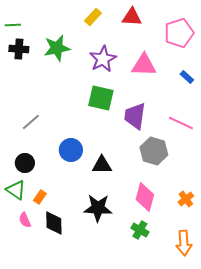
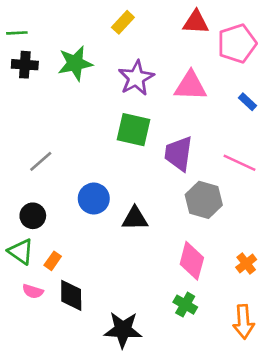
red triangle: (132, 17) -> (196, 22), moved
black star: (98, 208) -> (123, 330), moved
pink semicircle: (25, 220) -> (33, 291), turned -49

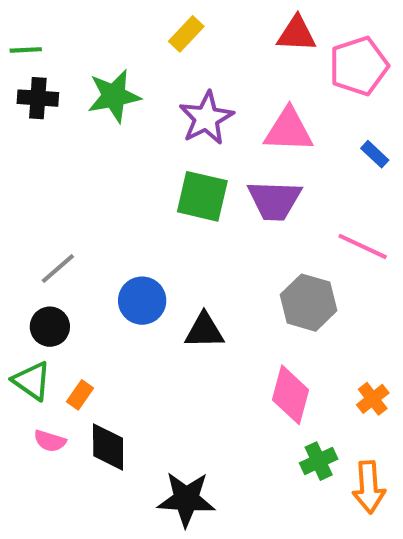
purple trapezoid: (179, 153) -> (274, 200), moved, turned -96
gray line: (41, 161) -> (58, 268), moved
green cross: (185, 305) -> (319, 461), moved, turned 35

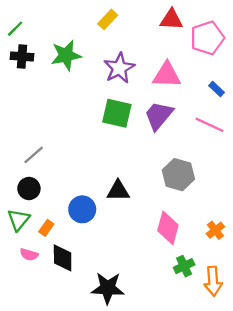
green line: (26, 50) -> (15, 29), turned -42
purple trapezoid: (274, 200) -> (159, 116), turned 128
pink line: (363, 246) -> (210, 125), moved
blue circle: (142, 301) -> (82, 209), moved
green triangle: (32, 381) -> (19, 220), turned 35

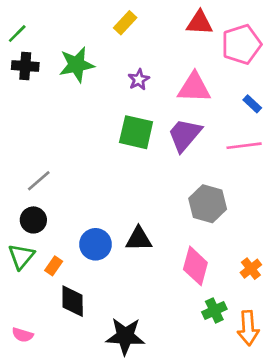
purple star: (119, 68) -> (139, 80), size x0.6
pink line: (210, 125) -> (244, 146), turned -32
black triangle: (118, 191) -> (139, 239), moved
pink semicircle: (29, 255) -> (23, 335), moved

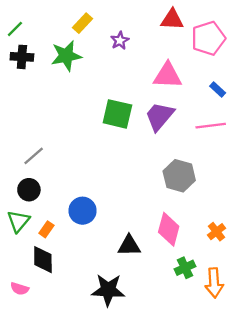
yellow rectangle: (125, 23) -> (83, 23), moved
purple star: (139, 80) -> (120, 41), moved
black triangle: (139, 239) -> (129, 246), moved
black diamond: (73, 301) -> (43, 260), moved

